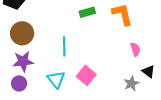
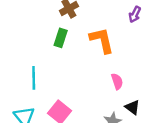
green rectangle: (87, 12) -> (61, 38), turned -56

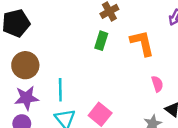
cyan line: (34, 78) -> (60, 90), moved

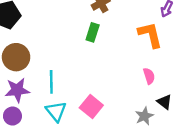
orange L-shape: (142, 43) -> (150, 35), moved

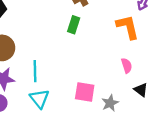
pink square: (91, 107) -> (85, 92), moved, turned -30
gray star: (144, 116) -> (110, 103), moved

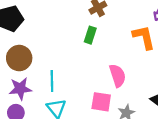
pink semicircle: (127, 66) -> (118, 76), moved, size x1.5

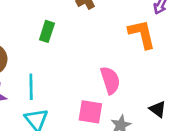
green rectangle: (90, 35) -> (47, 31), moved

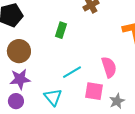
cyan line: (31, 87) -> (72, 72), moved, turned 60

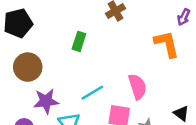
purple star: (20, 79) -> (46, 101), moved

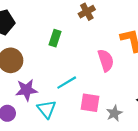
pink semicircle: (137, 87) -> (106, 60), moved

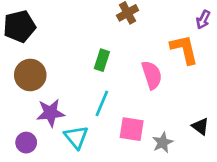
green rectangle: (55, 38) -> (102, 60), moved
cyan line: (67, 83) -> (102, 103), turned -36

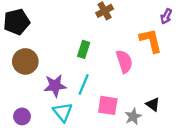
purple star: (51, 113) -> (55, 86), moved
black triangle: (200, 126) -> (153, 104), moved

